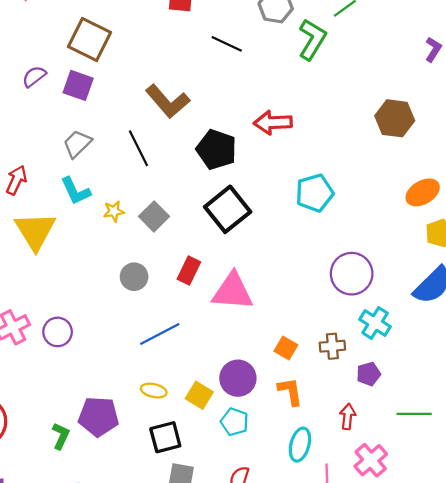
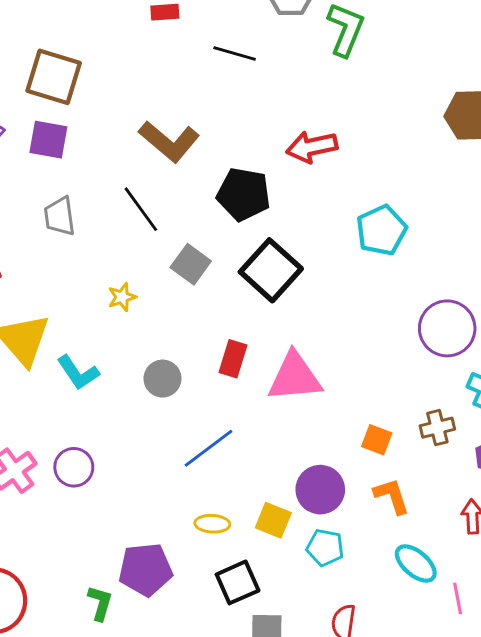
gray trapezoid: (77, 144) -> (60, 216), turned -44
cyan L-shape: (76, 191) -> (78, 373), moved
gray square: (154, 216) -> (191, 264), moved
cyan ellipse: (300, 445) -> (416, 563), turned -56

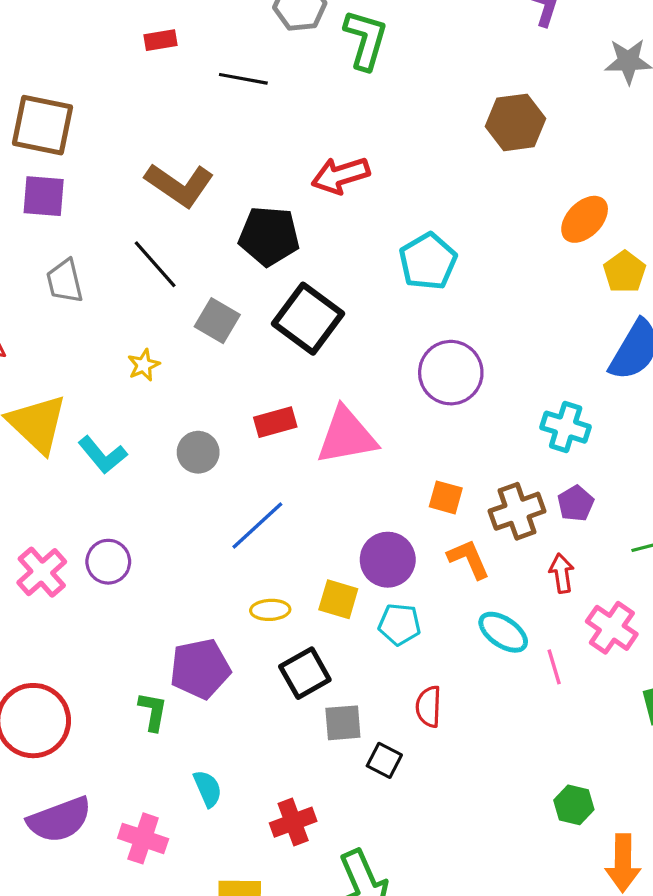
purple circle: (447, 328) -> (451, 373), moved
red rectangle: (233, 359) -> (275, 422), turned 63
brown cross: (437, 428) -> (517, 511), moved, size x1.4

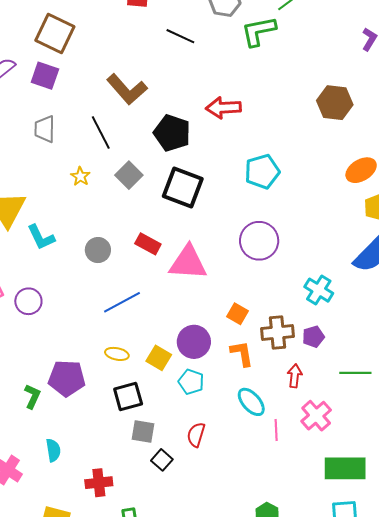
green L-shape: (366, 40) -> (259, 31), turned -132
black square: (308, 319) -> (183, 187), turned -30
yellow star: (144, 365) -> (80, 176), moved, turned -30
red rectangle: (275, 422) -> (148, 244), turned 30

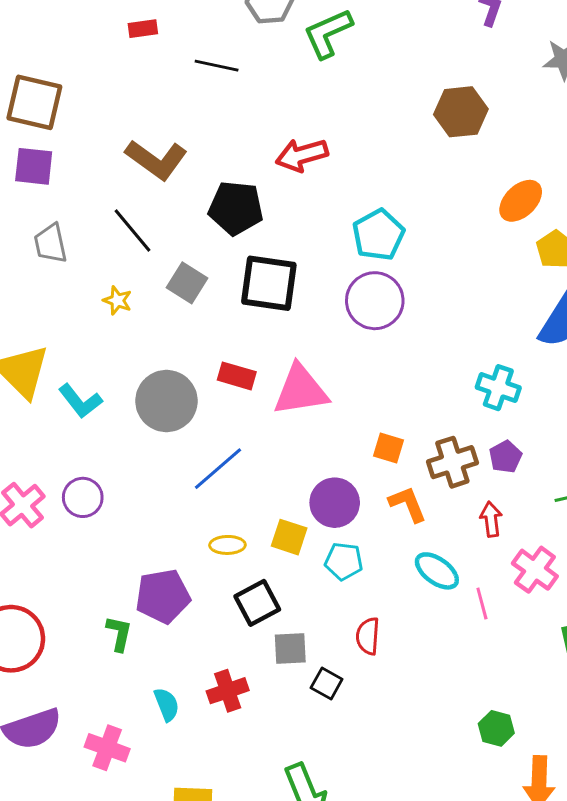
purple circle: (259, 241) -> (375, 301), moved
gray circle: (98, 250) -> (166, 401), size x1.6
red cross: (99, 483) -> (228, 691), moved

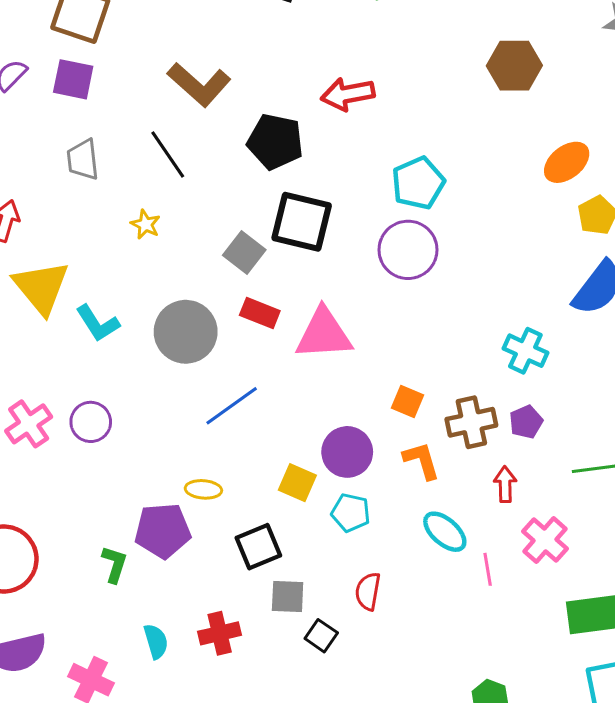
gray square: (187, 283) -> (244, 253), moved
yellow ellipse: (227, 545) -> (203, 489), moved

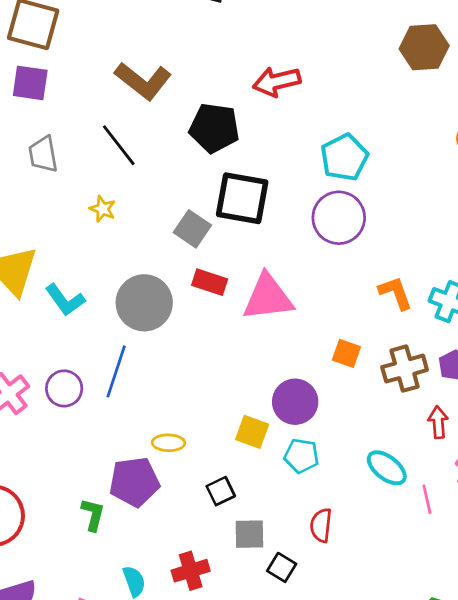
blue line: (232, 406) -> (116, 371), moved, turned -33
orange L-shape: (422, 461) -> (395, 293), moved
black square: (258, 547) -> (221, 491), size x0.7

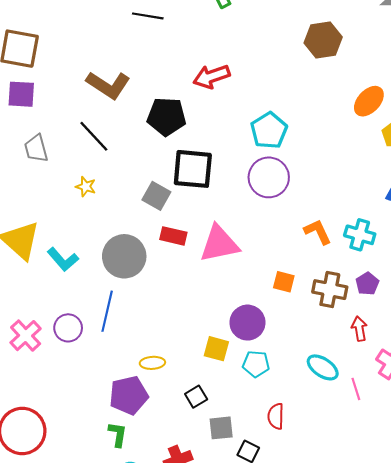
brown cross: (405, 369) -> (330, 290), turned 32
green L-shape: (93, 515) -> (118, 434), moved

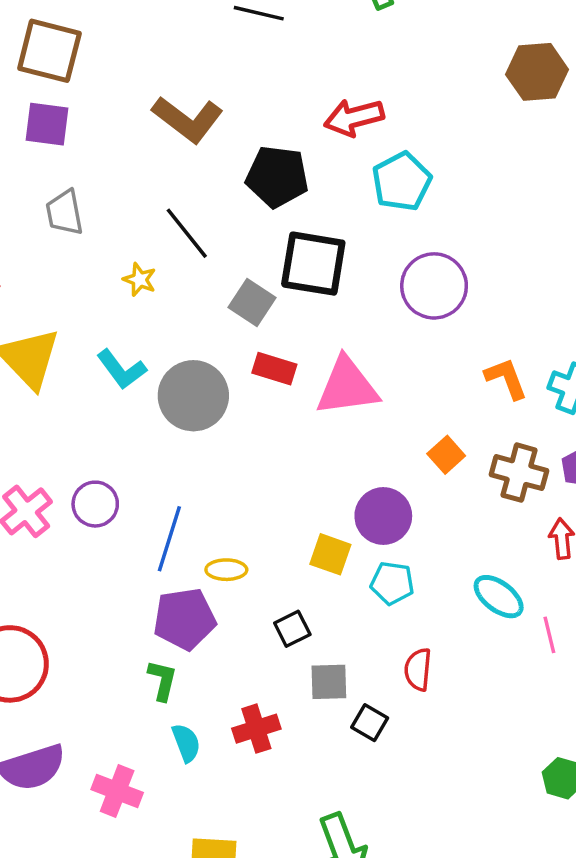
cyan pentagon: (269, 130) -> (402, 182), moved
black line: (94, 136) -> (187, 233), moved
cyan L-shape: (63, 259) -> (122, 369), moved
orange square: (284, 282) -> (446, 455), turned 30
blue line: (107, 311) -> (169, 539), moved

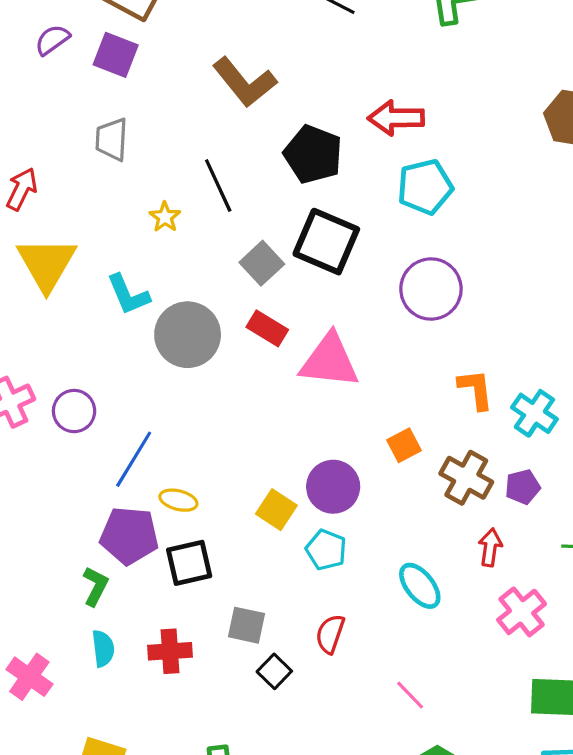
black square: (292, 629) -> (189, 563), moved, size x1.4
pink line: (549, 635) -> (410, 695), moved, turned -44

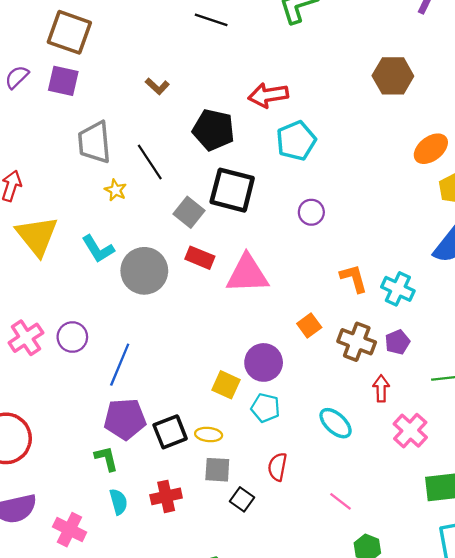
brown L-shape: (245, 82) -> (157, 86), size x0.5
gray trapezoid: (112, 139) -> (94, 142), moved, size x1.4
purple circle: (431, 289) -> (311, 212), size x0.6
yellow ellipse: (178, 500) -> (209, 434), moved
green L-shape: (95, 586) -> (106, 459), turned -32

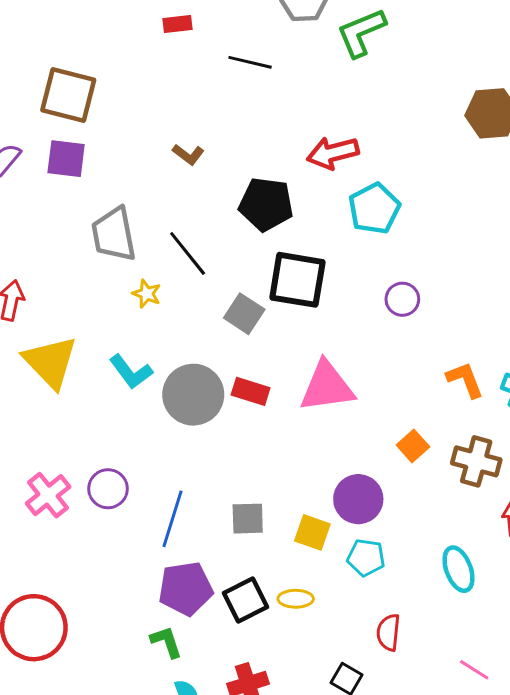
red rectangle: (200, 258) -> (251, 391), moved
cyan ellipse: (336, 423) -> (459, 569), turned 32
gray square: (217, 470) -> (248, 519), moved

